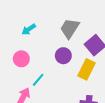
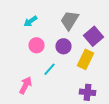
pink circle: (21, 59) -> (36, 45), moved
cyan line: (38, 80) -> (50, 69), moved

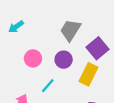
cyan arrow: (30, 21) -> (16, 27), moved

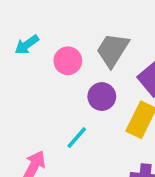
pink circle: (33, 58) -> (68, 61), moved

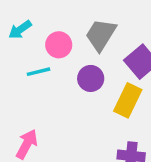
cyan line: (77, 138) -> (39, 72), moved, turned 35

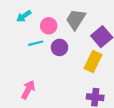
purple circle: (91, 78) -> (59, 47), moved

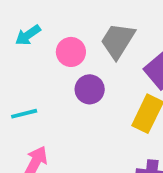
cyan line: (36, 43) -> (24, 114), moved

